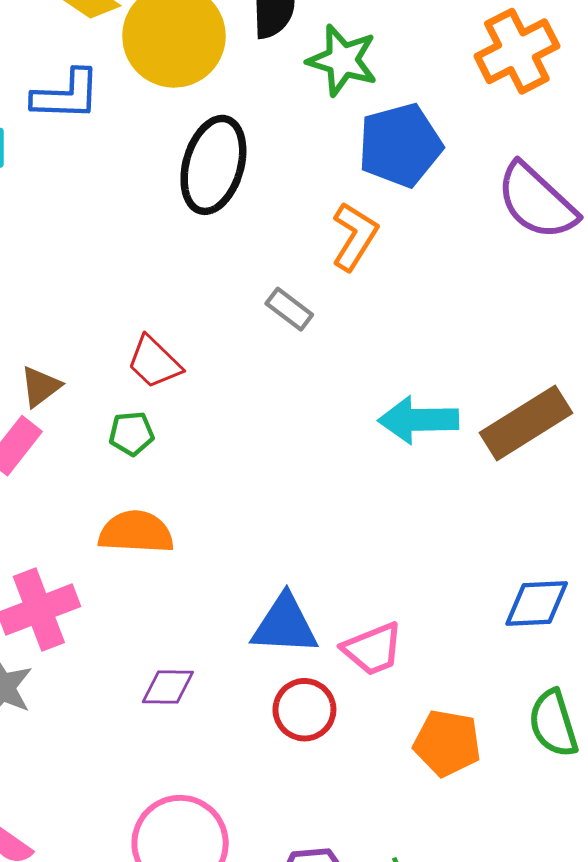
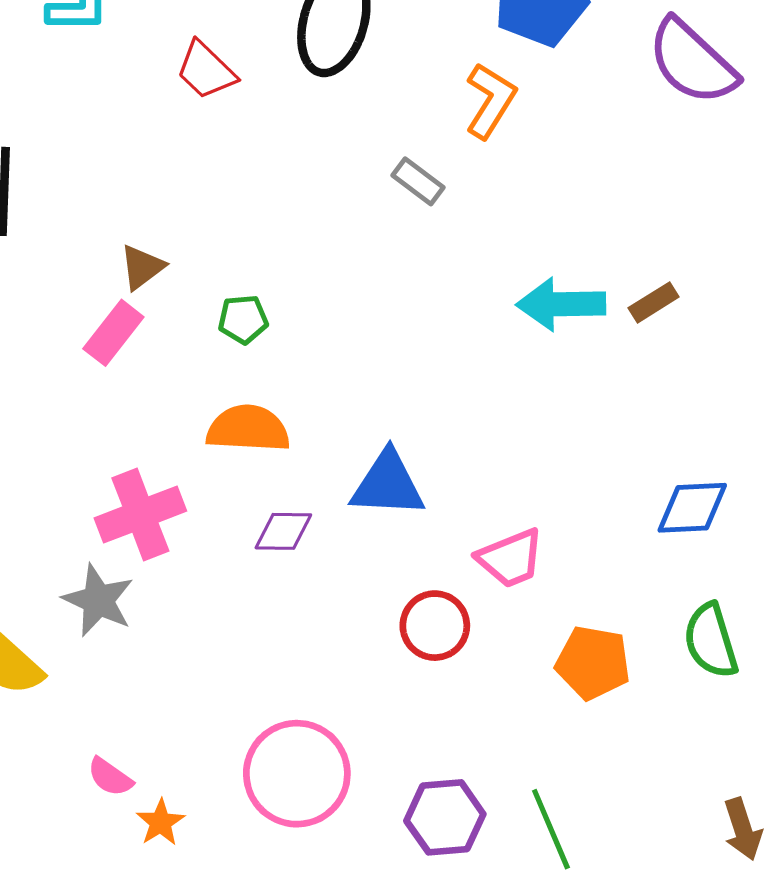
red trapezoid: (154, 362) -> (206, 70), moved
brown rectangle: (526, 423) -> (654, 302), moved, size x0.5
blue triangle: (285, 625) -> (388, 484), moved
purple diamond: (168, 687) -> (283, 531), moved

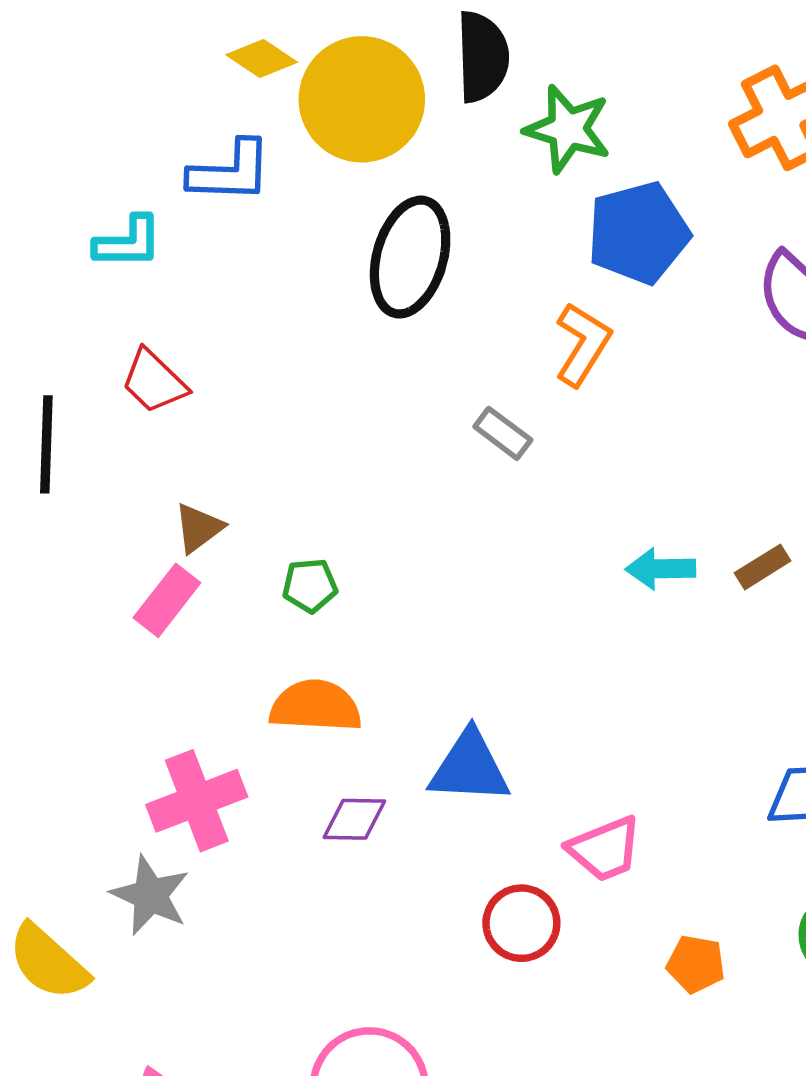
red trapezoid: (206, 70) -> (154, 381), moved
cyan arrow: (561, 304) -> (661, 569), size x0.7
orange pentagon: (593, 663) -> (696, 964), size x0.7

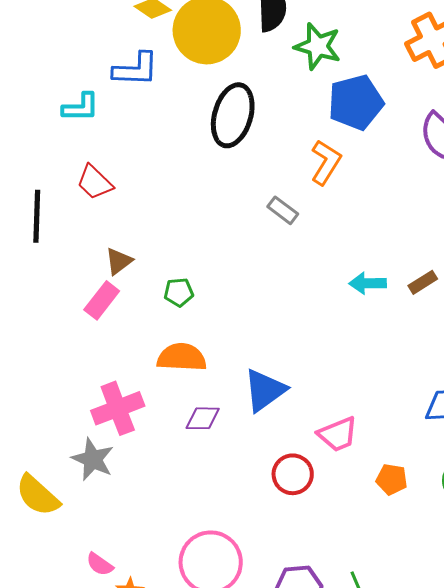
blue triangle: (469, 767) -> (265, 390), turned -39
orange pentagon: (696, 964) -> (392, 479), moved

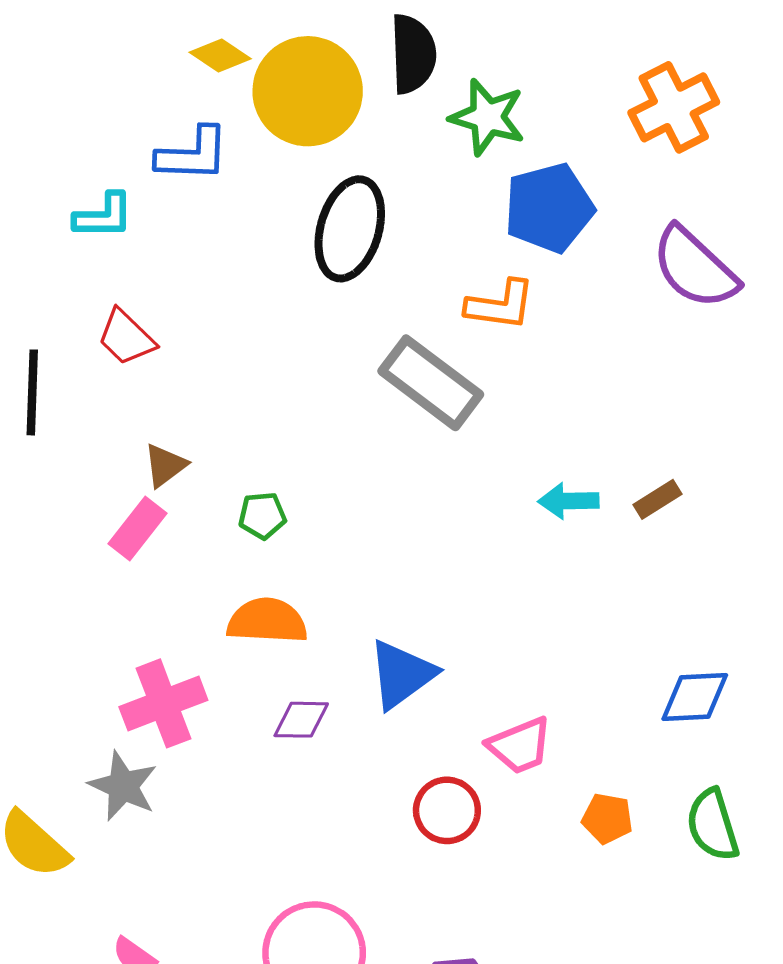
orange L-shape: (326, 162) -> (500, 305), turned 66
gray rectangle: (283, 210) -> (431, 383), size x2.0

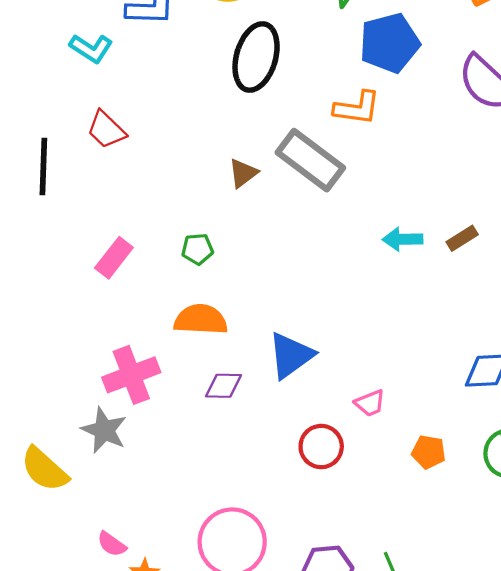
cyan L-shape: (104, 216) -> (91, 48), turned 33
brown triangle: (165, 465) -> (243, 173), moved
pink trapezoid: (520, 746) -> (370, 403), size x0.7

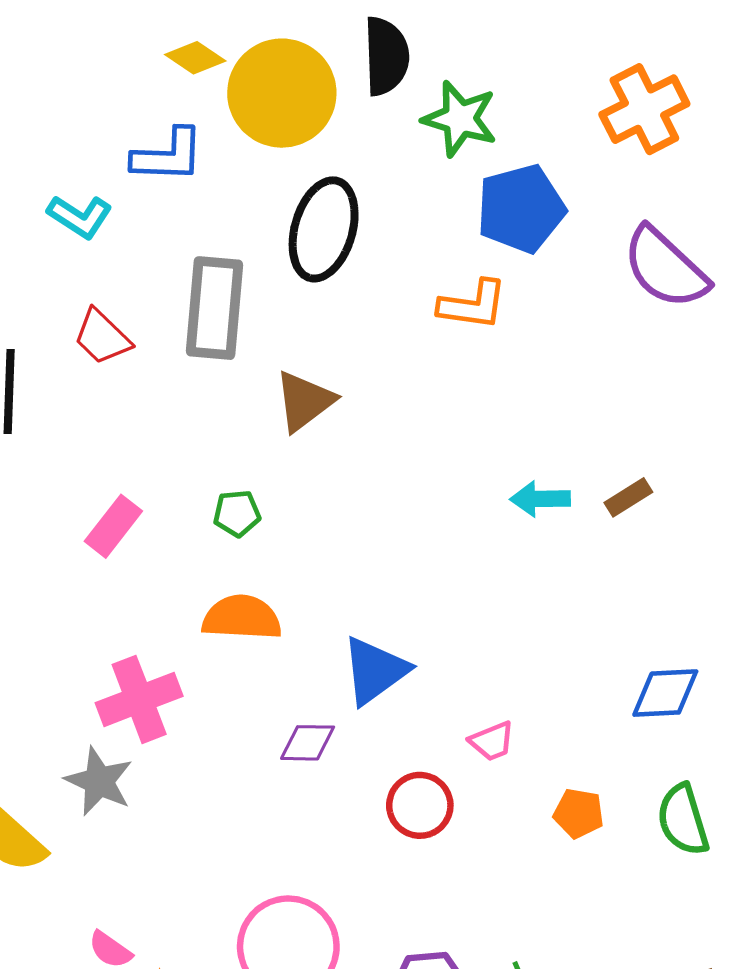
gray rectangle: (310, 160) -> (214, 308), moved, turned 58
brown triangle: (243, 173) -> (304, 401), size x1.4
purple diamond: (224, 386) -> (308, 743), moved

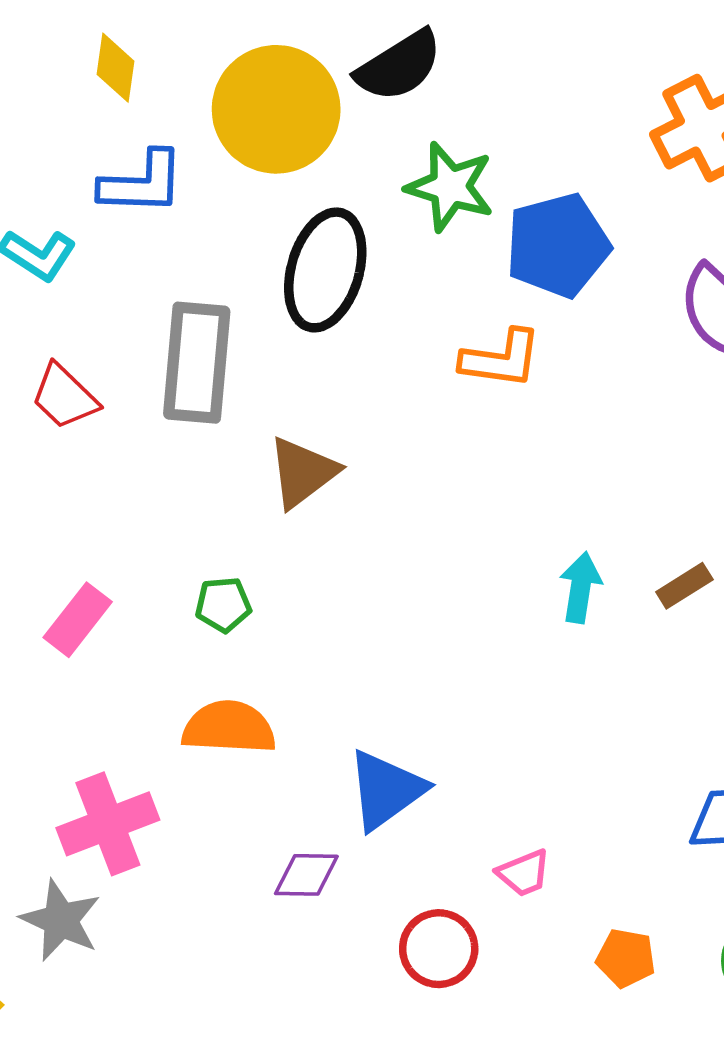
black semicircle: (386, 56) -> (399, 66), turned 60
yellow diamond: (195, 58) -> (115, 68), moved, turned 64
green star: (460, 119) -> (450, 187), moved
cyan arrow: (540, 499) -> (580, 588), turned 100

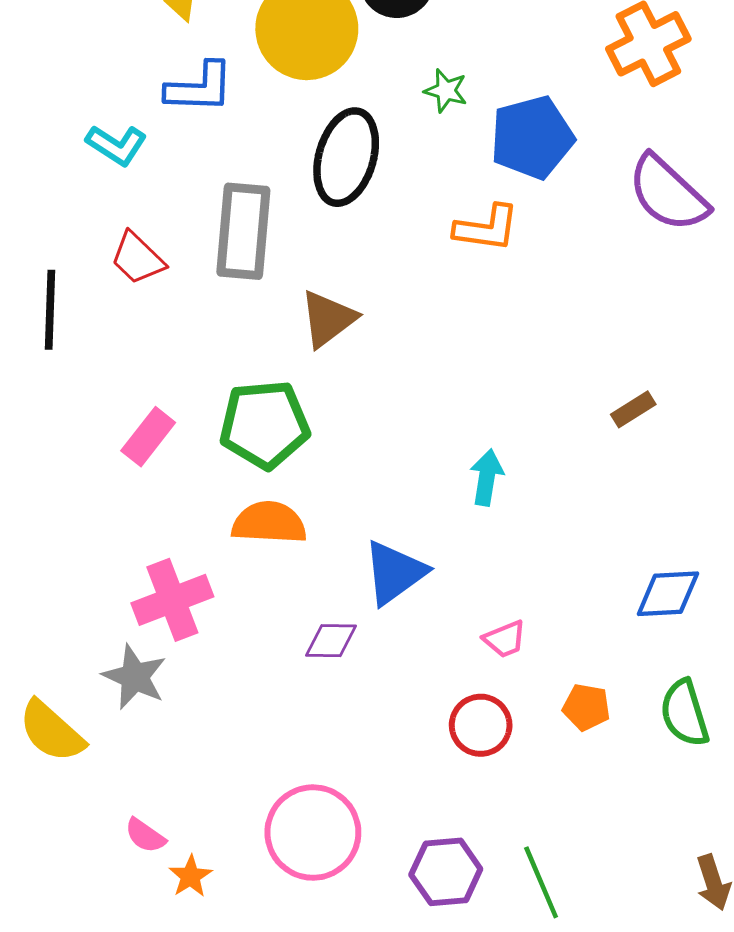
green star: (450, 187) -> (446, 91), size x0.6
cyan arrow: (580, 588) -> (487, 477), moved
green pentagon: (223, 605) -> (265, 425), size x2.0
red circle: (439, 949) -> (481, 725), moved

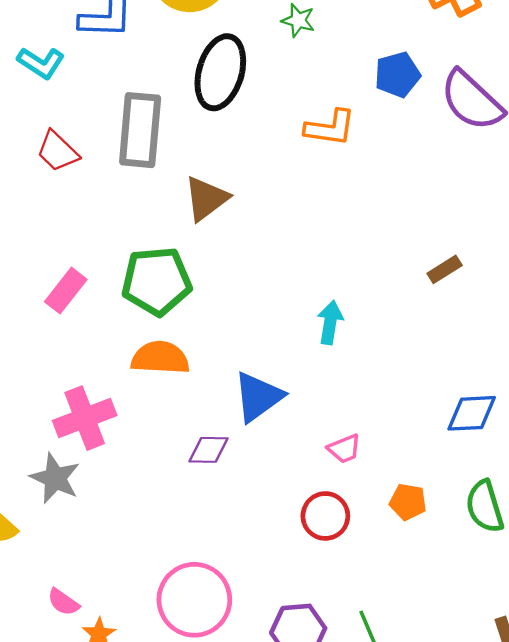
blue pentagon: (532, 137) -> (397, 75), moved, size x0.7

